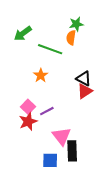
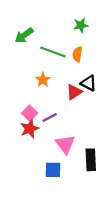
orange semicircle: (71, 38) -> (77, 54), moved
red triangle: (85, 91) -> (74, 92), moved
black rectangle: (72, 151) -> (91, 160), moved

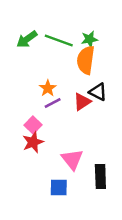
green star: (81, 25) -> (89, 39), moved
green line: (53, 52) -> (59, 40), moved
orange semicircle: (77, 54) -> (86, 60), size x1.6
purple line: (50, 118) -> (53, 103), moved

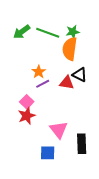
red triangle: (82, 102) -> (67, 83), turned 42

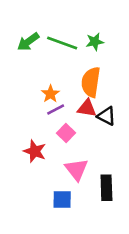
orange semicircle: (70, 49) -> (91, 82), moved
black triangle: (80, 75) -> (106, 116), moved
pink square: (27, 102) -> (66, 133), moved
red star: (27, 116) -> (35, 151), turned -30

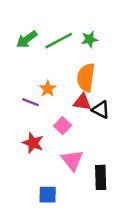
green line: (62, 43) -> (59, 41), turned -48
purple line: (56, 110) -> (30, 102), moved, turned 49
blue square: (62, 199) -> (48, 195), moved

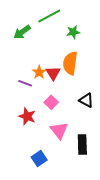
green line: (59, 41) -> (49, 16), moved
red triangle: (82, 102) -> (53, 73), moved, turned 49
black triangle: (101, 110) -> (86, 100), moved
blue square: (48, 195) -> (39, 158), turned -35

